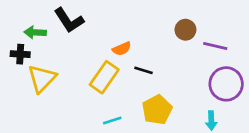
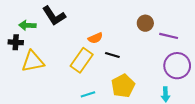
yellow triangle: (42, 79) -> (33, 61), turned 35

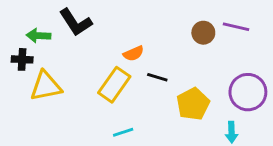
purple line: (169, 36) -> (236, 27), moved
yellow pentagon: (123, 86) -> (193, 104), moved

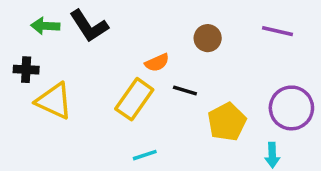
brown circle: (203, 33) -> (208, 38), moved
green arrow: (38, 36) -> (45, 26), moved
yellow triangle: (46, 86) -> (54, 101), turned 36

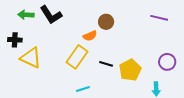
brown circle: (208, 38) -> (106, 22), moved
black line: (185, 90) -> (106, 64), moved
purple circle: (291, 108) -> (167, 62), size x0.7

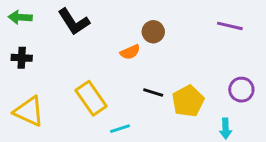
green arrow: (26, 15) -> (20, 17), moved
yellow rectangle: (77, 57) -> (91, 98), moved, turned -70
yellow triangle: (31, 58) -> (29, 111), moved

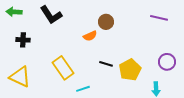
black cross: (22, 58) -> (23, 40), moved

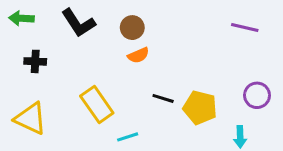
brown circle: (106, 22) -> (132, 28), moved
yellow pentagon: (130, 70) -> (200, 108), turned -30

